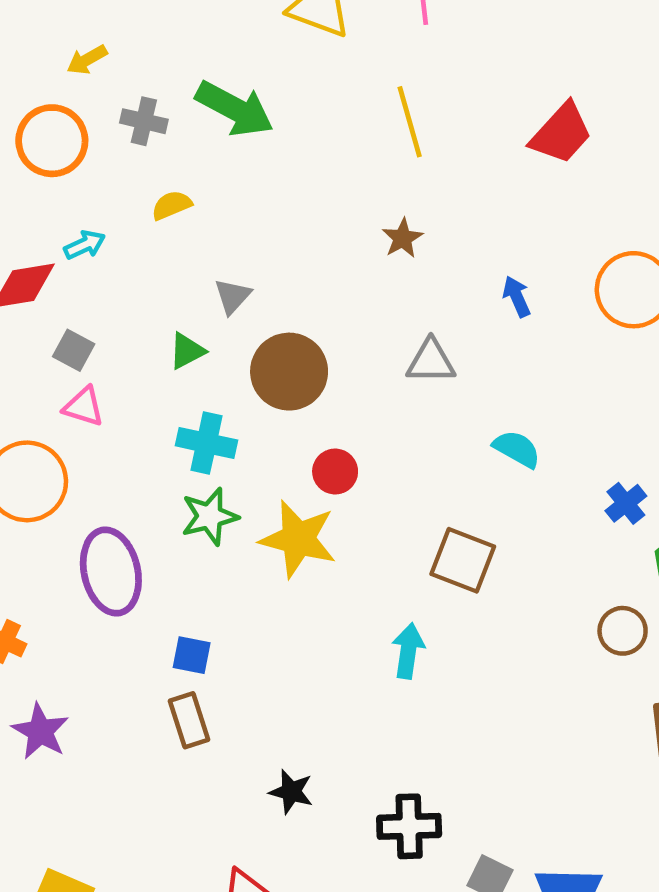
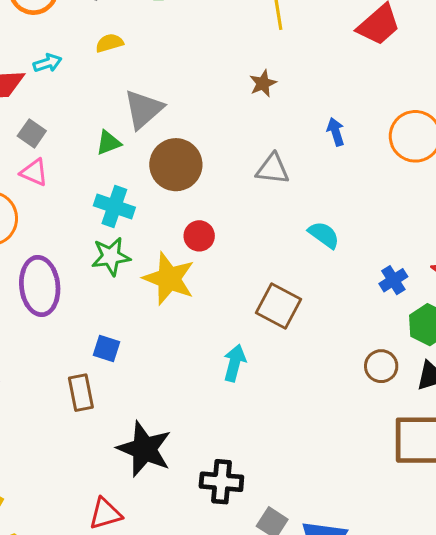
gray triangle: (233, 296) -> (144, 109), size x1.6
blue square: (192, 655) -> (106, 349), moved
black star: (291, 792) -> (144, 449), size x1.8

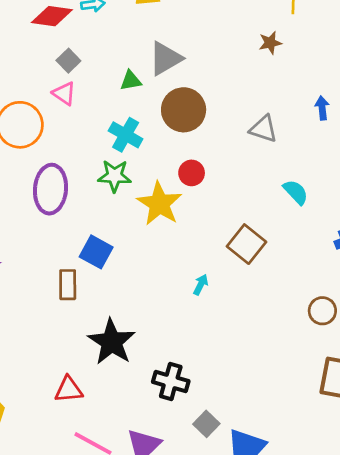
brown star: (263, 83) -> (270, 43), moved
blue square: (106, 349) -> (96, 252), size x1.4
cyan arrow: (235, 363) -> (201, 285), size x0.7

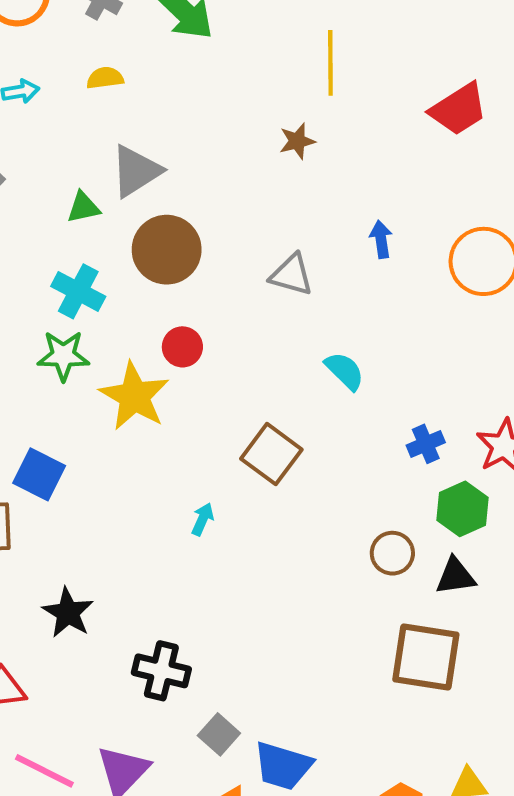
black star: (112, 342) -> (68, 613), size x0.7

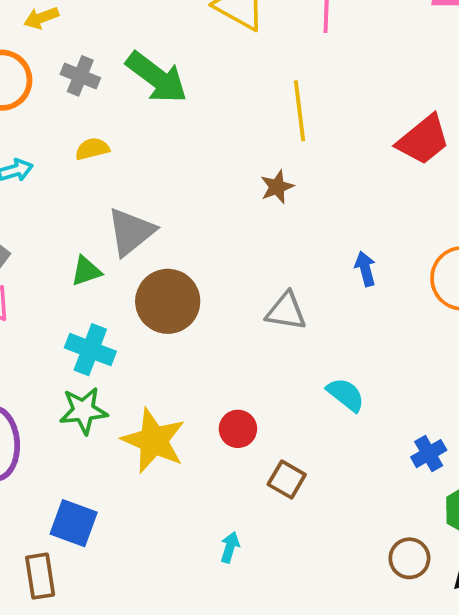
red circle: (182, 347) -> (238, 429), moved
brown square: (271, 454) -> (287, 480), size x0.7

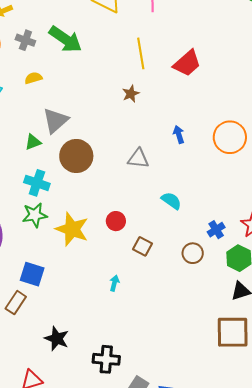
red trapezoid: (423, 140) -> (187, 63), moved
brown circle: (409, 558) -> (193, 253), moved
brown rectangle: (40, 576) -> (16, 303), turned 45

